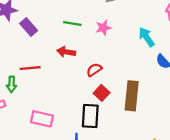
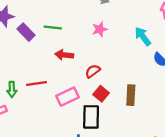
green line: (72, 24) -> (53, 28), moved
red line: (30, 68) -> (36, 84), moved
brown rectangle: (132, 96) -> (131, 95), size x0.7
pink rectangle: (42, 119) -> (68, 97), moved, turned -35

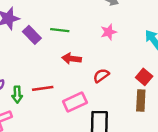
red square: (101, 94) -> (144, 77), moved

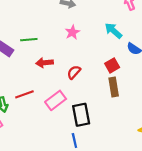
red square: (144, 77) -> (112, 65), turned 32

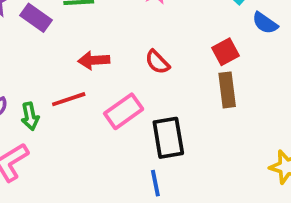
red arrow: (45, 63) -> (94, 60), moved
red semicircle: (74, 72) -> (157, 62), turned -88

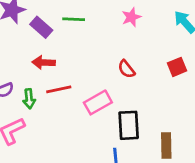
red arrow: (94, 60) -> (44, 62), moved
brown rectangle: (227, 90) -> (166, 145), moved

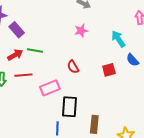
green line: (74, 19) -> (35, 50), moved
red arrow: (44, 62) -> (15, 55), turned 140

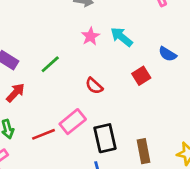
cyan arrow: (118, 39) -> (122, 37), moved
green line: (35, 50) -> (50, 64), moved, turned -35
red line: (23, 75) -> (44, 134), moved

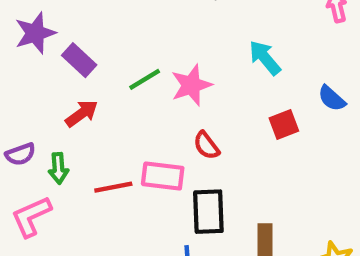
pink star: (90, 36) -> (191, 85), moved, size x1.4
red semicircle: (94, 86) -> (206, 145), moved
pink rectangle: (73, 122) -> (163, 176), turned 35

